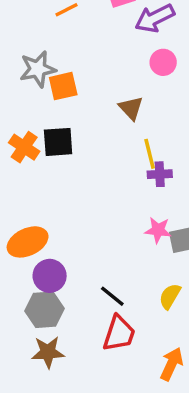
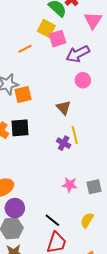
purple cross: (160, 174) -> (64, 143), moved, turned 32
pink star: (158, 230) -> (70, 185), moved

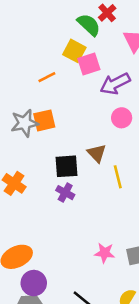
orange square: (23, 94) -> (44, 120), moved
black square: (20, 128) -> (67, 166), moved
yellow line: (75, 135) -> (118, 177), moved
purple cross: (64, 143) -> (65, 193), moved

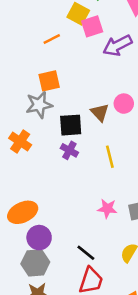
pink circle: (122, 118) -> (124, 104), moved
gray star: (25, 123) -> (39, 105), moved
yellow line: (118, 177) -> (110, 157), moved

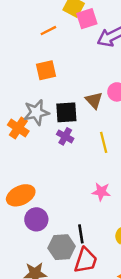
gray star: (39, 105) -> (36, 112), moved
black line: (86, 253) -> (81, 234), turned 42
gray hexagon: (35, 263) -> (62, 247), moved

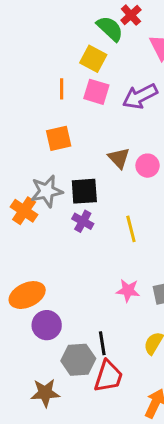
pink square: (87, 19) -> (96, 92), moved, turned 35
orange line: (48, 31) -> (62, 89), turned -63
brown triangle: (94, 100) -> (119, 158), moved

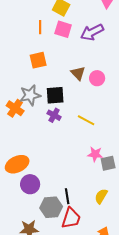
yellow line: (131, 229) -> (86, 120), turned -48
pink star: (128, 290) -> (95, 154), moved

